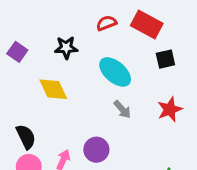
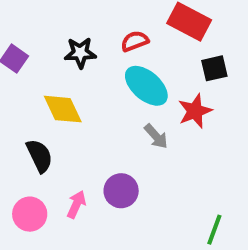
red semicircle: (106, 23) -> (135, 41), moved
red star: (170, 109) -> (195, 111), moved
black semicircle: (26, 137) -> (39, 156), moved

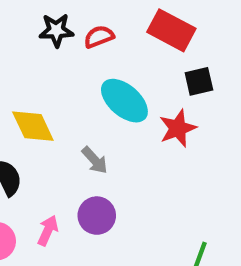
red semicircle: (135, 41) -> (99, 37), moved
black star: (80, 53) -> (56, 30), moved
gray arrow: (156, 136) -> (95, 160), moved

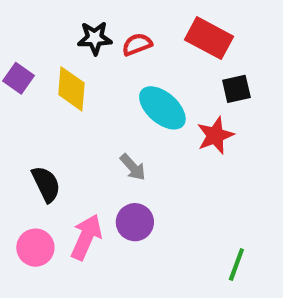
yellow diamond: (33, 126) -> (71, 89), moved, turned 30
pink arrow: (48, 230) -> (86, 237), size x1.5

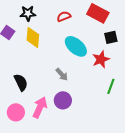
black star: (95, 38) -> (28, 13), moved
green line: (236, 264) -> (111, 86), moved

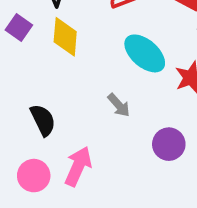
purple circle: (63, 100) -> (169, 144), moved

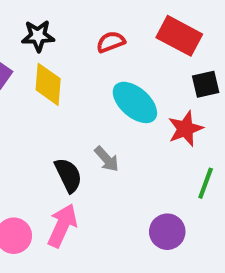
black semicircle: (43, 120) -> (68, 175), moved
purple circle: (169, 144) -> (167, 232), moved

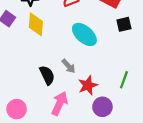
red star: (185, 129) -> (88, 85), moved
pink arrow: (62, 226) -> (60, 103), moved

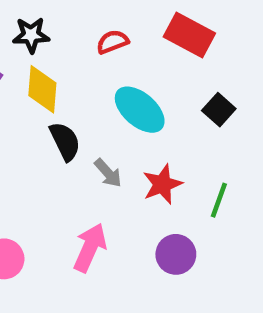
black square: (124, 24) -> (219, 110), moved, turned -35
black semicircle: (47, 75) -> (65, 141), moved
red star: (88, 85) -> (162, 184), moved

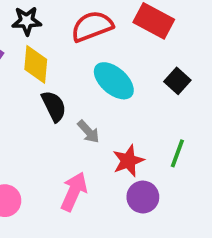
red semicircle: (113, 42) -> (92, 26), size x1.6
red star: (162, 184) -> (128, 161), moved

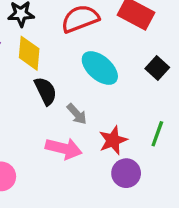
pink arrow: (74, 192) -> (64, 149), moved, turned 80

